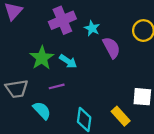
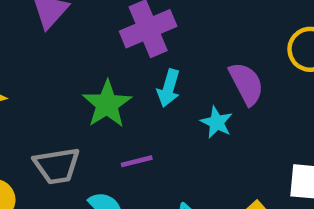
cyan star: (92, 28) -> (217, 122), moved
cyan arrow: (68, 61) -> (169, 88), moved, turned 72

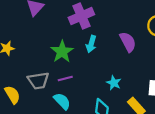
cyan star: (217, 122) -> (114, 83), moved
purple line: (137, 161) -> (65, 79), moved

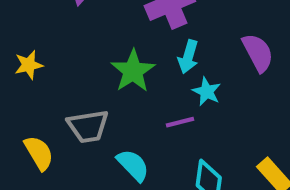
purple line: (65, 79) -> (180, 122), moved
cyan star: (114, 83) -> (207, 92), moved

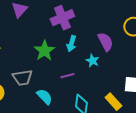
cyan star: (207, 92) -> (92, 61), moved

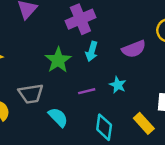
purple semicircle: (105, 42) -> (134, 49), turned 96
cyan star: (92, 61) -> (118, 85), moved

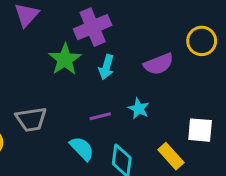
green star: (58, 60) -> (65, 59), moved
cyan semicircle: (58, 117) -> (82, 148), moved

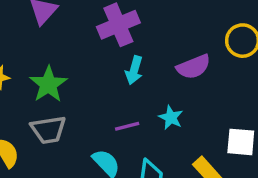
green star: (65, 59) -> (48, 84), moved

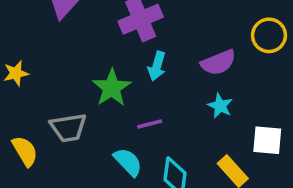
green star: (48, 84) -> (112, 88), moved
cyan star: (171, 118) -> (220, 106), moved

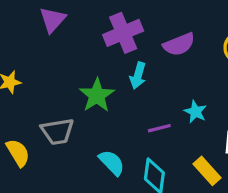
purple semicircle: (218, 62) -> (179, 44), moved
purple line: (150, 124) -> (159, 128), moved

